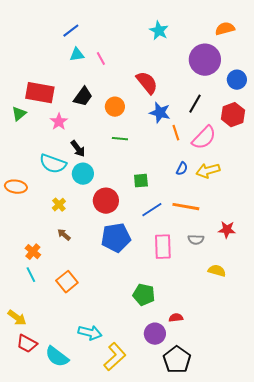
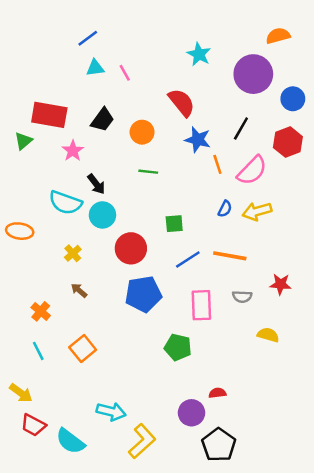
cyan star: (159, 31) -> (199, 54), moved
cyan line: (31, 275) -> (38, 351), moved
green pentagon: (144, 295) -> (178, 347), moved

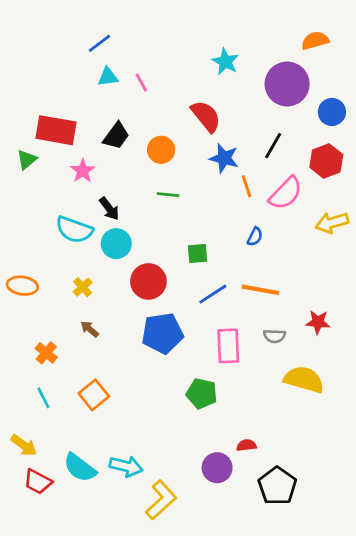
yellow arrow: (257, 211) -> (332, 223), moved
orange ellipse: (20, 231) -> (22, 286), moved
yellow semicircle: (268, 335) -> (304, 379), size x1.6
cyan semicircle: (70, 441) -> (80, 468), moved
black pentagon: (219, 445) -> (277, 486), moved

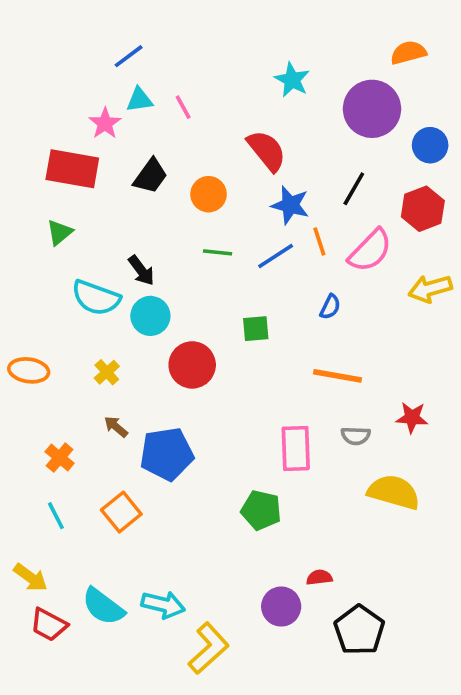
green triangle: (27, 160) -> (60, 232), moved
pink star: (83, 171) -> (105, 123), moved
blue line: (213, 294) -> (276, 256), moved
blue pentagon: (162, 333) -> (167, 454), moved

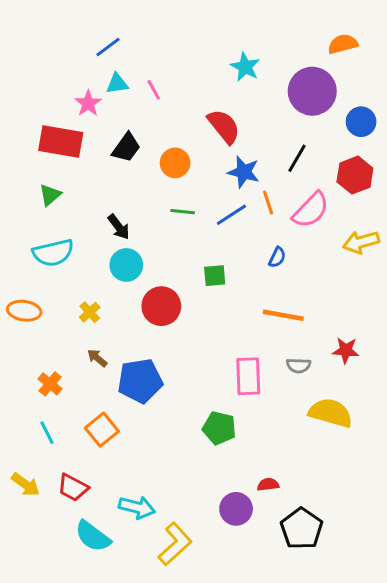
cyan semicircle: (96, 298) -> (53, 253), moved, turned -33
cyan semicircle: (103, 607) -> (93, 536), moved
red trapezoid: (49, 625) -> (73, 488), moved

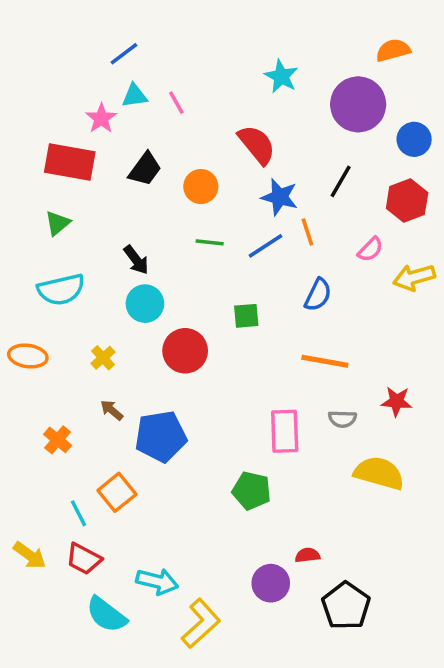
pink semicircle: (311, 210) -> (370, 249), moved, size x0.6
blue semicircle: (277, 257) -> (318, 295), size x1.4
cyan line: (47, 433) -> (79, 513), moved

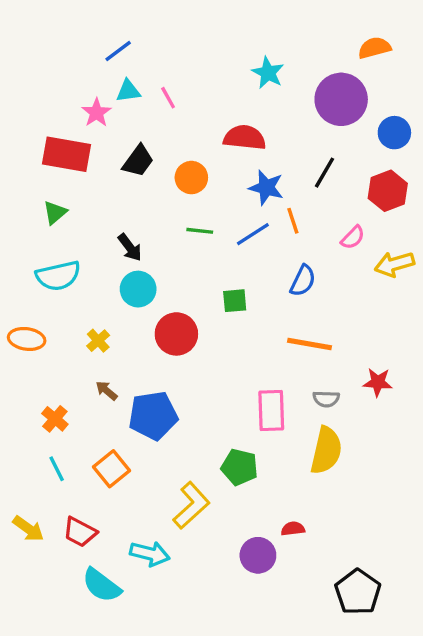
red semicircle: (257, 145) -> (245, 138), turned -45
yellow semicircle: (379, 473) -> (326, 450), moved, turned 87
cyan line: (79, 513) -> (57, 469), moved
black pentagon: (346, 606) -> (358, 592), moved
yellow L-shape: (201, 623) -> (191, 505), moved

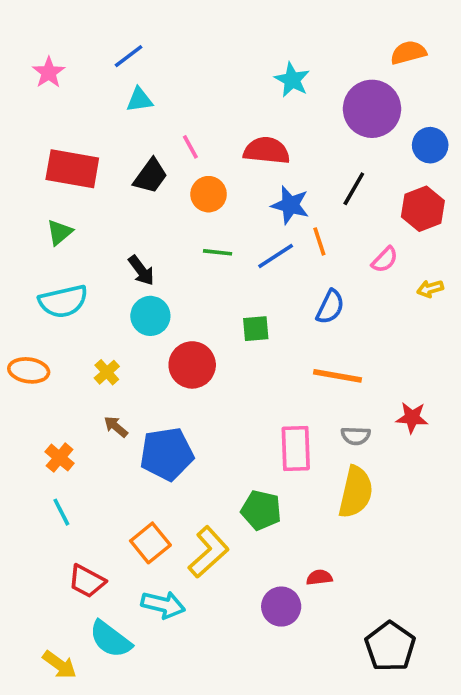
pink line: (168, 98) -> (190, 147), moved
pink star: (97, 113) -> (49, 72), moved
yellow arrow: (394, 264) -> (430, 289), size x0.6
orange square: (111, 469) -> (150, 543), moved
yellow arrow: (28, 529) -> (60, 665), moved

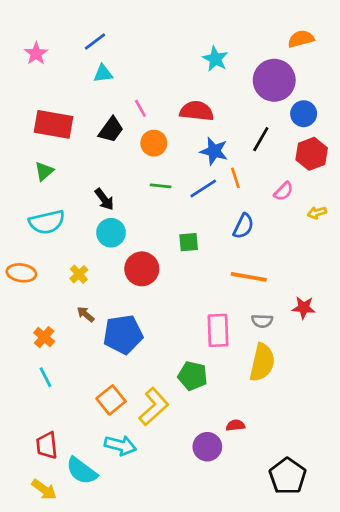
blue circle: (430, 145) -> (304, 114), moved
red trapezoid: (87, 581) -> (47, 445), moved, turned 56

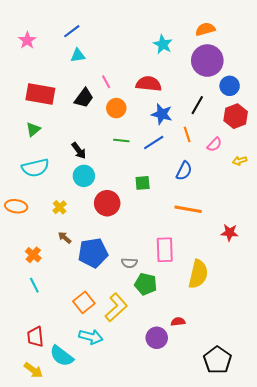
orange semicircle: (301, 39) -> (205, 29), moved
orange line: (235, 178) -> (187, 134), moved
gray semicircle: (262, 321) -> (129, 263), moved

